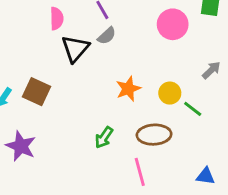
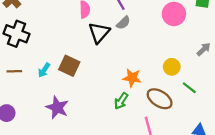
orange star: (128, 89) -> (132, 78), moved, turned 30
green line: (193, 109) -> (189, 88), moved
brown ellipse: (154, 135) -> (160, 99), turned 35

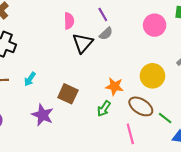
brown square: (69, 66) -> (68, 94), moved
yellow circle: (172, 67) -> (152, 76), size x1.5
green line: (189, 88) -> (165, 118), moved

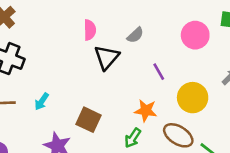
purple line: (103, 15) -> (159, 72), moved
gray semicircle: (106, 34) -> (135, 35), moved

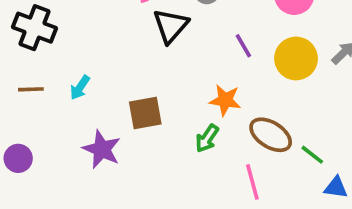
yellow circle: (193, 98) -> (296, 58), moved
brown square: (88, 120) -> (145, 113), turned -35

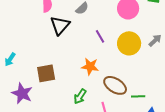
green arrow: (207, 138) -> (80, 96), moved
green line: (312, 155) -> (138, 96), turned -40

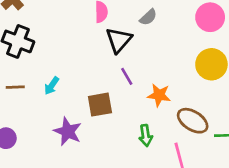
purple line: (100, 36) -> (127, 76), moved
green arrow: (80, 96) -> (146, 135), turned -42

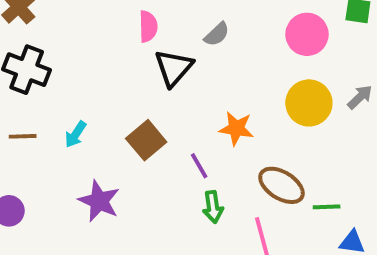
purple line: (127, 76) -> (199, 166), moved
orange star: (159, 95) -> (236, 128), moved
brown square: (100, 105) -> (146, 140), moved, turned -30

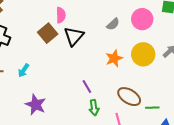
gray semicircle: (217, 34) -> (113, 24), moved
orange star: (236, 128) -> (114, 58), moved, turned -30
brown square: (146, 140) -> (48, 33), moved

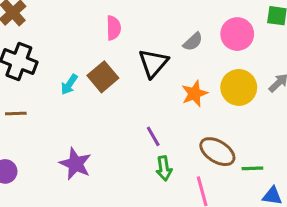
brown square: (48, 33) -> (103, 77), moved
black triangle: (74, 36) -> (153, 63), moved
cyan arrow: (24, 70) -> (69, 84), moved

